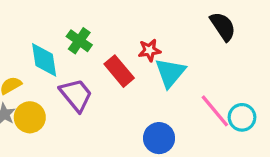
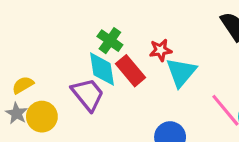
green cross: (79, 41) -> (110, 41), moved
cyan diamond: (44, 60) -> (102, 69), moved

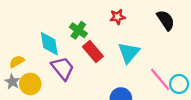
red star: (161, 50) -> (118, 17), moved
cyan diamond: (102, 69) -> (49, 44), moved

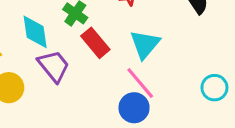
pink line: (160, 79) -> (140, 83), moved

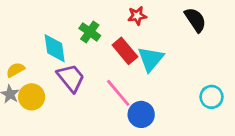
red rectangle: (95, 43) -> (125, 51), moved
pink line: (140, 83) -> (118, 93), moved

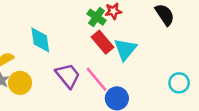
green cross: (90, 32) -> (97, 17), moved
purple trapezoid: (71, 78) -> (68, 76), moved

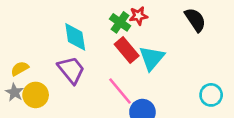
cyan diamond: (40, 40) -> (75, 37), moved
purple trapezoid: (68, 76) -> (71, 70), moved

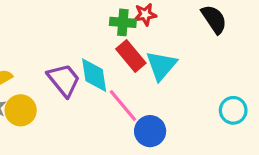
green cross: (120, 22) -> (123, 22), turned -30
cyan diamond: (75, 37) -> (94, 75), moved

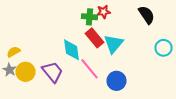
purple trapezoid: (64, 80) -> (52, 72), moved
cyan circle: (233, 110) -> (164, 48), moved
blue circle: (150, 131) -> (116, 81), moved

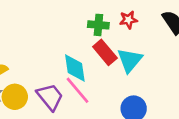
red star: (104, 12) -> (128, 20), moved
pink line: (90, 69) -> (77, 90), moved

